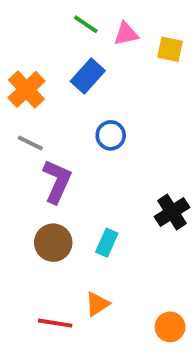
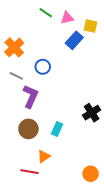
blue rectangle: (88, 76) -> (74, 40), moved
blue circle: (111, 135) -> (43, 67), moved
orange triangle: (97, 304) -> (44, 156), moved

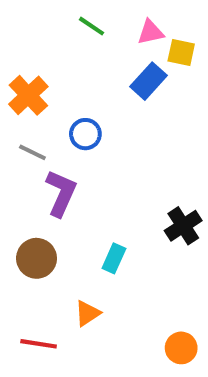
pink triangle: (67, 18) -> (151, 32), moved
brown circle: (28, 129) -> (37, 258), moved
red line: (29, 172) -> (39, 344), moved

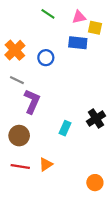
blue rectangle: (149, 81) -> (78, 43), turned 54
blue circle: (85, 134) -> (46, 58), moved
cyan rectangle: (114, 258) -> (65, 128), moved
red line: (39, 344) -> (20, 167), moved

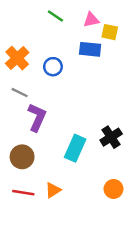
cyan rectangle: (65, 128) -> (75, 148), size x1.5
orange circle: (95, 183) -> (113, 189), moved

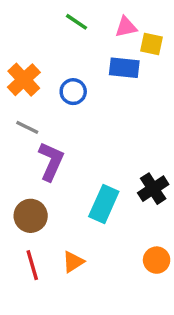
red line: (23, 193) -> (32, 265), turned 65

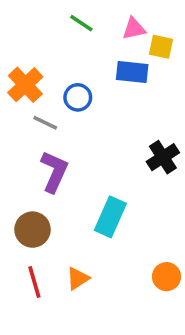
gray line: (27, 127) -> (45, 123), moved
black cross: (153, 189) -> (163, 157), moved

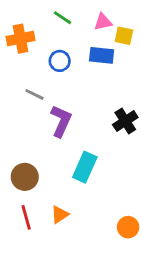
orange cross: (25, 85) -> (21, 39), moved, turned 32
blue circle: (78, 97) -> (60, 61), moved
purple L-shape: (54, 172) -> (61, 121), moved
orange circle: (166, 277) -> (128, 227), moved

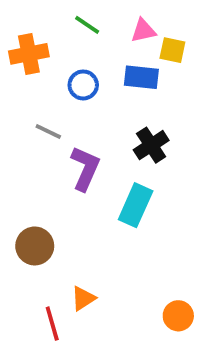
black cross: (125, 121) -> (151, 145), moved
cyan rectangle: (85, 167) -> (136, 205), moved
red line: (26, 217) -> (52, 324), moved

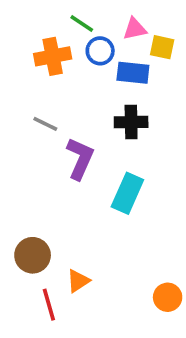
orange cross: (29, 54) -> (53, 56), moved
blue circle: (83, 85) -> (100, 51), moved
black cross: (151, 145) -> (131, 122), moved, turned 32
brown circle: (35, 246) -> (33, 255), moved

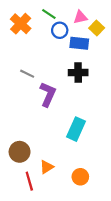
yellow square: (162, 47) -> (97, 28), turned 32
orange cross: (53, 56) -> (21, 24), moved, turned -36
cyan rectangle: (127, 193) -> (76, 129), moved
orange circle: (168, 297) -> (80, 177), moved

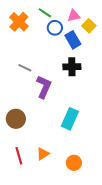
blue rectangle: (79, 43) -> (73, 40), turned 54
brown circle: (20, 152) -> (16, 119), moved
red line: (29, 181) -> (19, 156), moved

